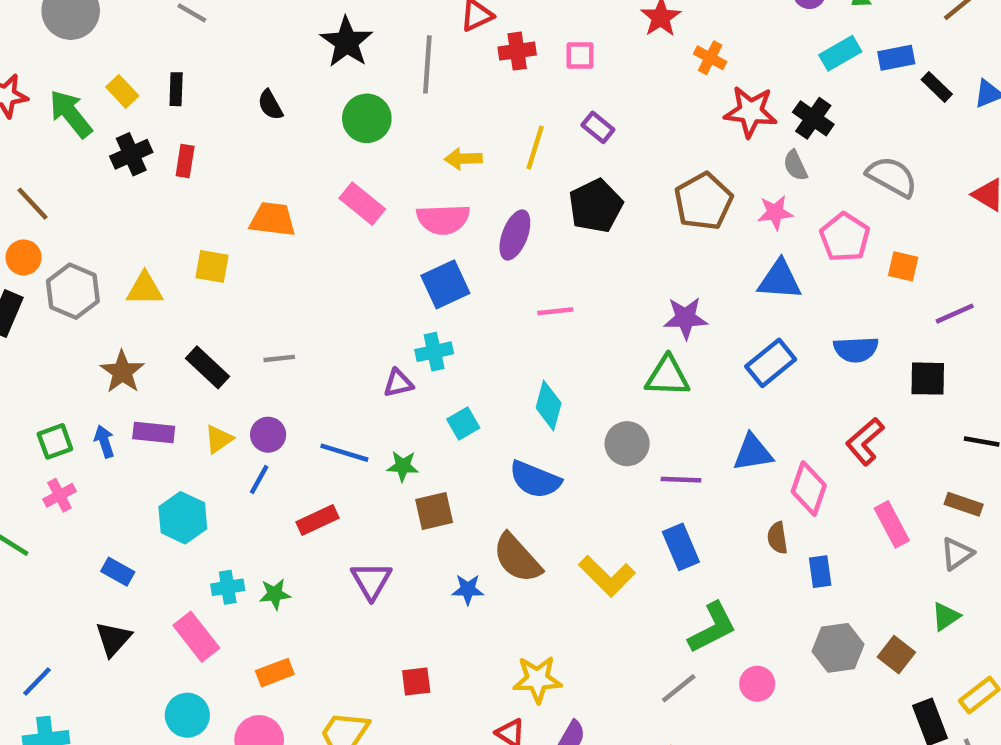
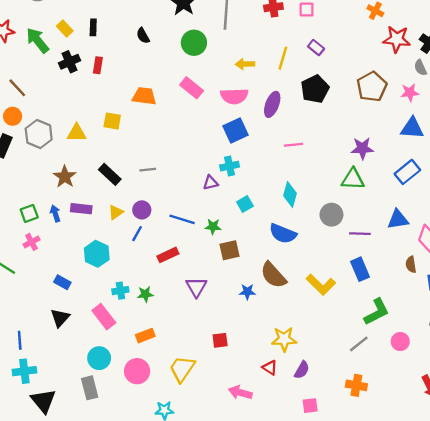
blue line: (37, 682) -> (20, 340), turned -48

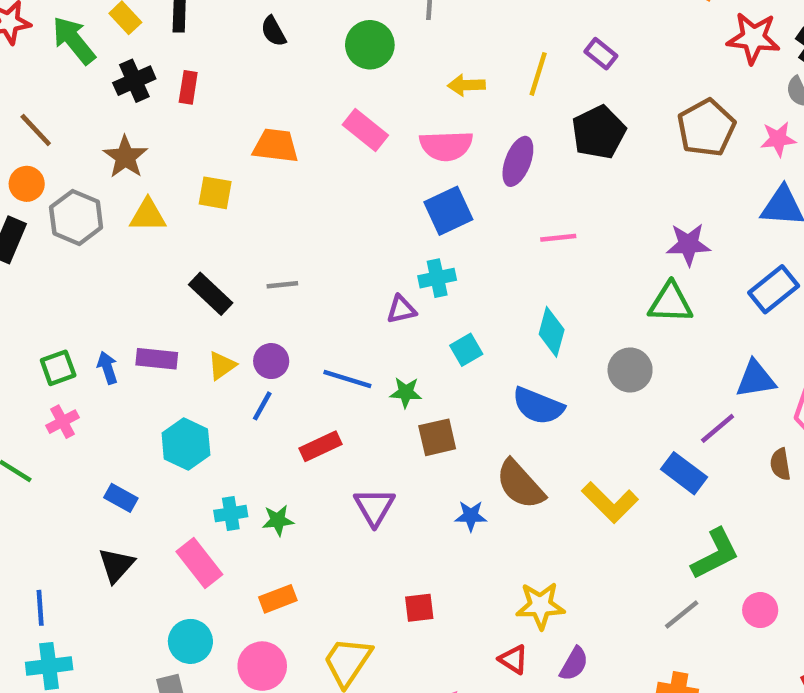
brown star: (65, 177) -> (125, 157), moved
purple line: (360, 234) -> (718, 428), moved, turned -42
blue rectangle: (360, 269) -> (684, 473), turned -30

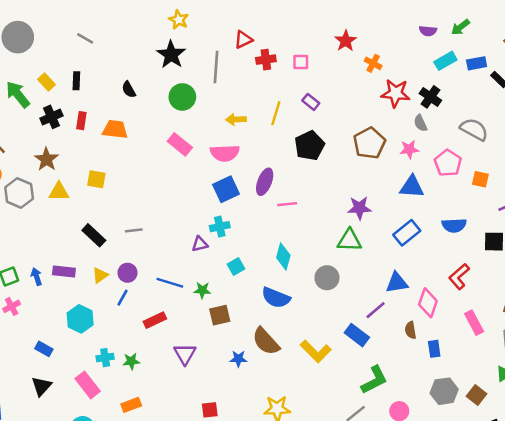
orange trapezoid: (276, 146) -> (115, 129), moved
purple ellipse: (518, 161) -> (265, 182), moved

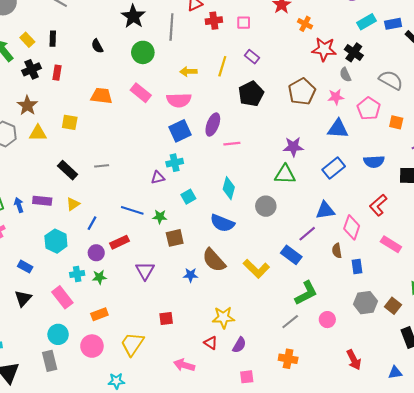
orange trapezoid: (115, 129) -> (102, 96), moved
purple circle: (127, 273) -> (96, 253), moved
pink rectangle: (474, 323) -> (391, 244), turned -30

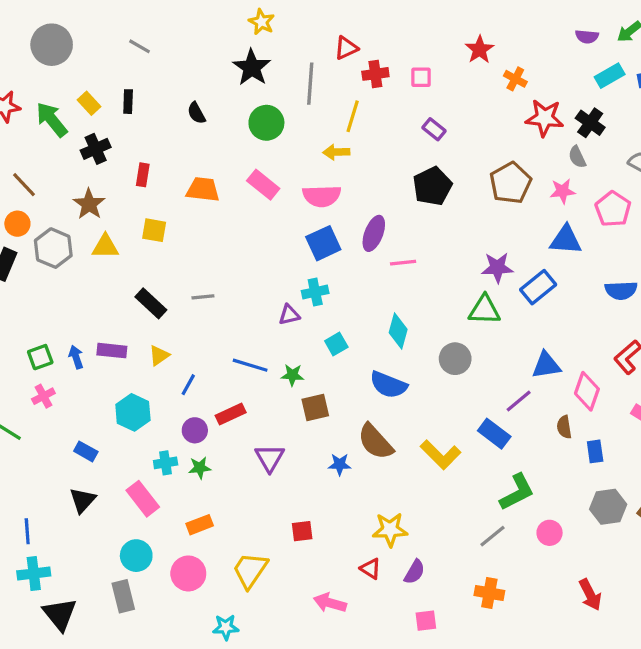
yellow line: (222, 66) -> (353, 116), moved
red rectangle: (57, 73) -> (143, 175), moved
blue rectangle: (334, 168) -> (538, 287), moved

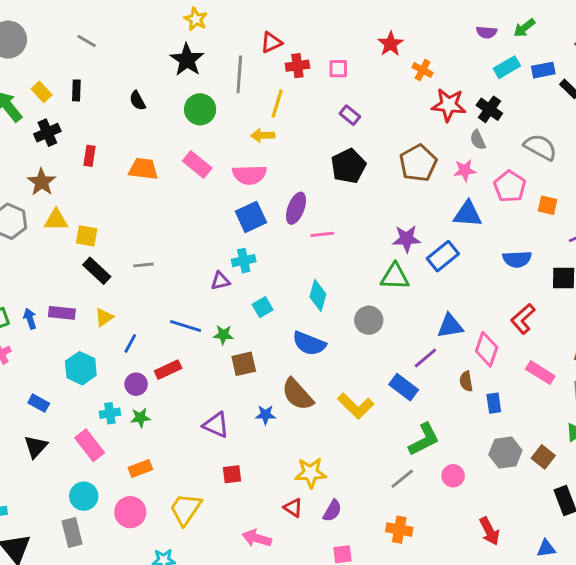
yellow square: (154, 230) -> (87, 236), moved
purple triangle: (270, 458) -> (216, 425), moved, turned -36

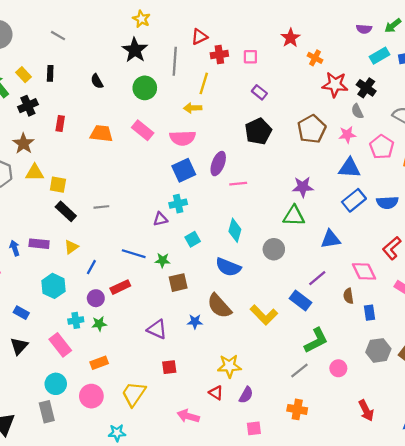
blue rectangle: (443, 256) -> (354, 200), moved
blue triangle: (450, 326) -> (331, 239), moved
pink diamond: (487, 349) -> (364, 271), turned -45

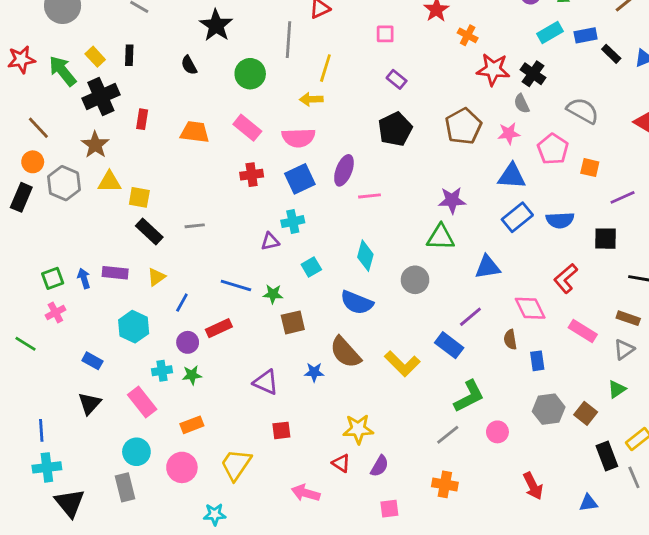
black star: (135, 50) -> (216, 25), moved
red cross: (219, 55) -> (252, 175), moved
black cross: (28, 106) -> (101, 96), size x1.4

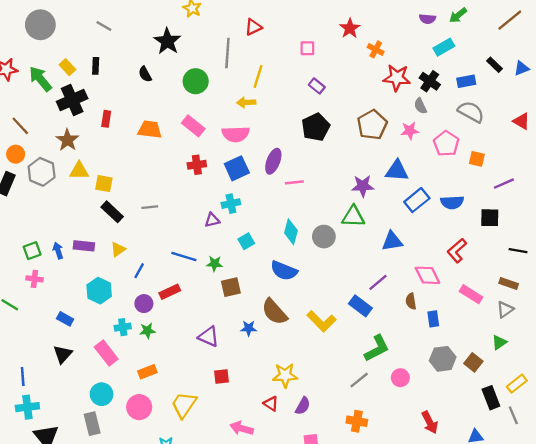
blue rectangle: (586, 35) -> (466, 81), moved
blue triangle: (512, 176) -> (397, 171), moved
gray circle: (415, 280) -> (324, 237), moved
pink cross: (55, 312) -> (34, 279), turned 35

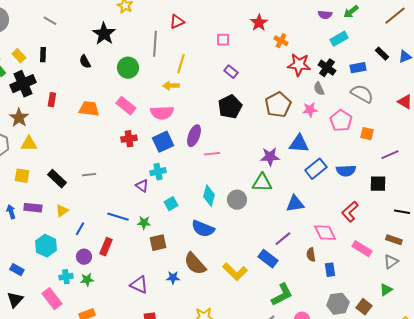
yellow square: (104, 184) -> (22, 176), moved
purple triangle: (212, 220) -> (142, 186), turned 48
red rectangle: (170, 292) -> (106, 247), turned -42

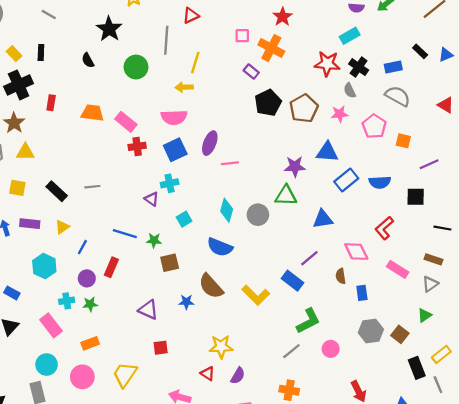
cyan rectangle: (339, 39) -> (350, 36), moved
orange cross: (281, 41) -> (271, 48), moved, size x1.6
pink rectangle: (126, 106) -> (126, 122), moved
black pentagon: (230, 107) -> (268, 103), moved

